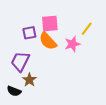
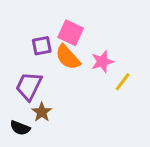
pink square: (50, 24) -> (71, 33), turned 30
yellow line: (87, 29) -> (123, 82), moved

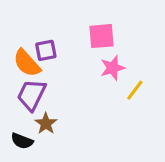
pink square: (71, 33) -> (101, 36), moved, turned -30
orange semicircle: (68, 57) -> (27, 63), moved

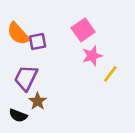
pink square: (101, 36) -> (83, 30), turned -30
orange semicircle: (27, 63) -> (18, 34), moved

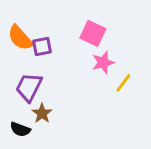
pink square: (83, 30) -> (93, 33), turned -30

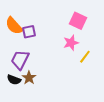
pink square: (93, 33) -> (78, 21), moved
black semicircle: (20, 129) -> (14, 80), moved

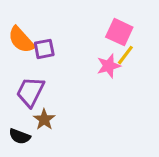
yellow line: (85, 57) -> (125, 55), moved
black semicircle: (14, 80) -> (20, 136), moved

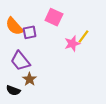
pink square: (119, 32) -> (54, 17), moved
purple trapezoid: (30, 92) -> (20, 61), turned -65

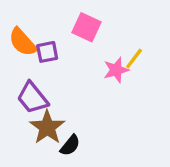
brown star: (30, 79) -> (47, 127), size x1.5
black semicircle: (13, 90) -> (70, 145), moved, turned -72

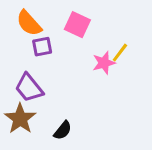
orange semicircle: (23, 42) -> (29, 23), moved
brown star: (47, 127) -> (20, 119), moved

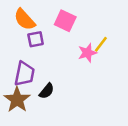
purple trapezoid: (29, 88) -> (24, 74), turned -130
black semicircle: (63, 130) -> (47, 91), moved

